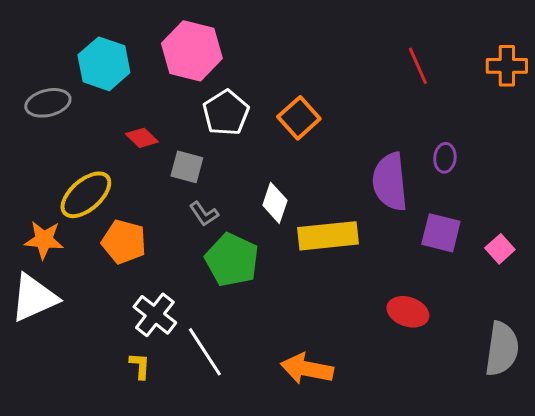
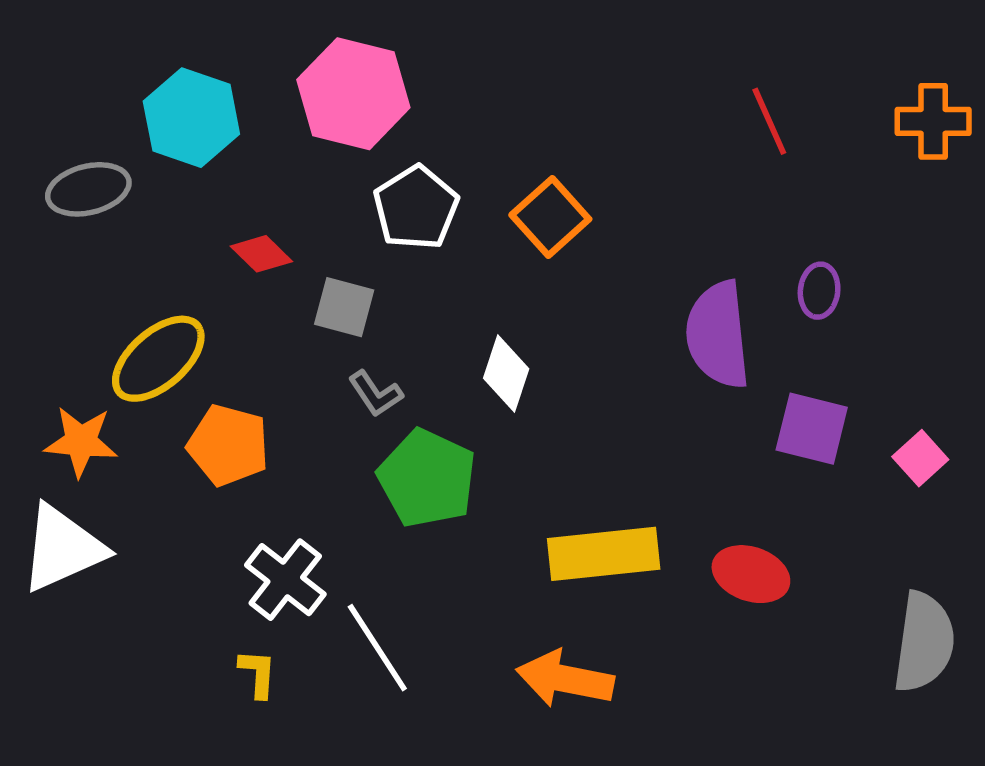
yellow rectangle: (328, 236) -> (604, 554), moved

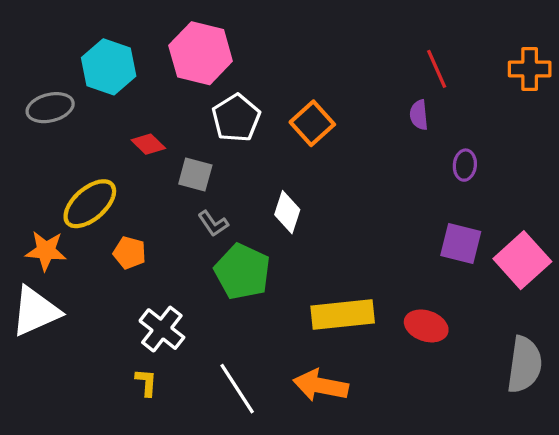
purple semicircle: (718, 335) -> (419, 115), moved, size x0.5
orange pentagon: (228, 445) -> (130, 253), size x0.7
pink square: (920, 458) -> (522, 260), size x1.8
white line: (377, 648) -> (237, 389), moved

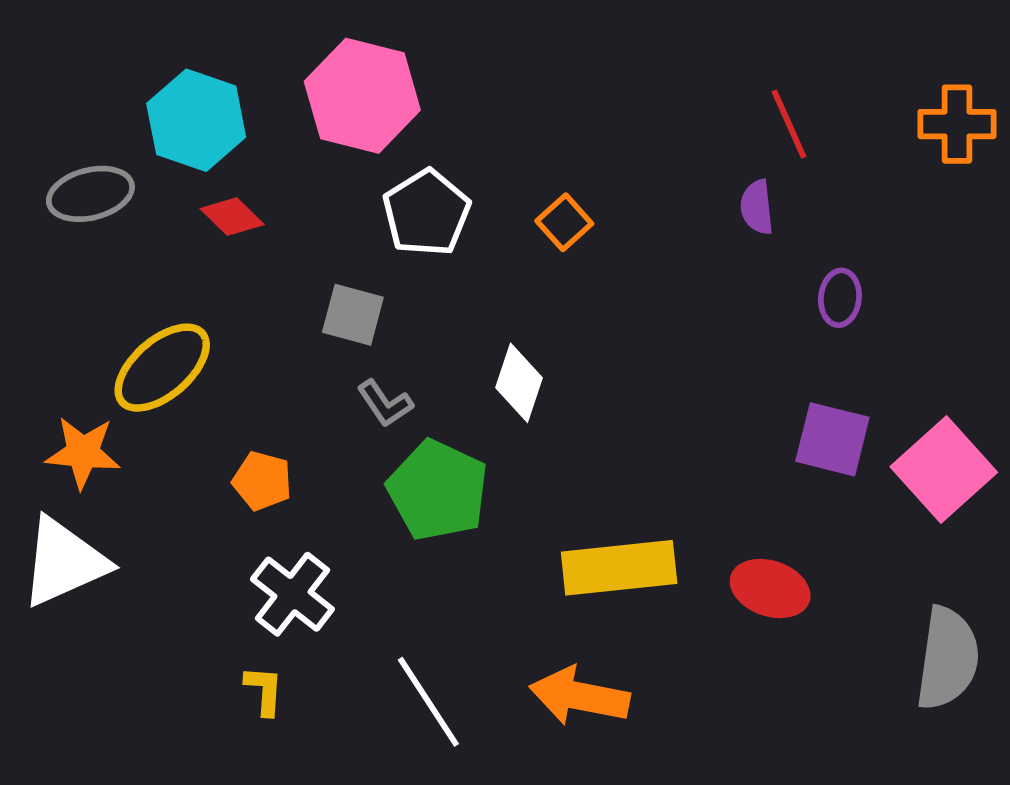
orange square: (312, 123) -> (564, 222), size x0.7
red diamond: (148, 144) -> (232, 217), moved
orange pentagon: (130, 253) -> (262, 481), moved

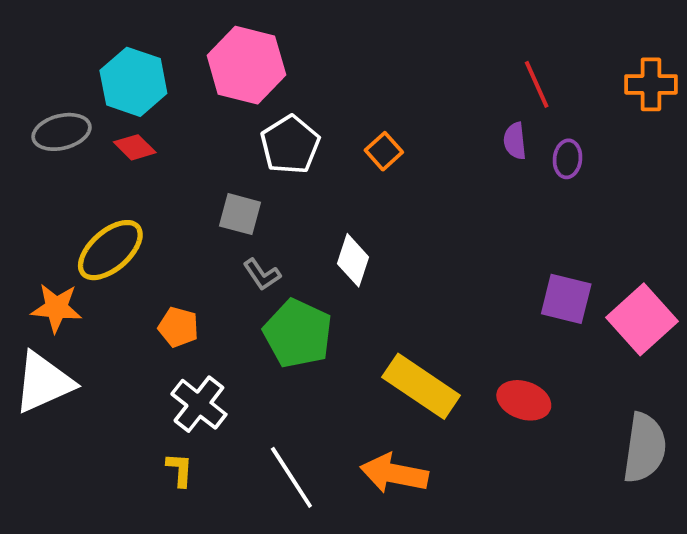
red diamond: (232, 217) -> (135, 147), moved
purple ellipse: (840, 298) -> (567, 159), moved
yellow rectangle: (619, 568) -> (421, 386), turned 40

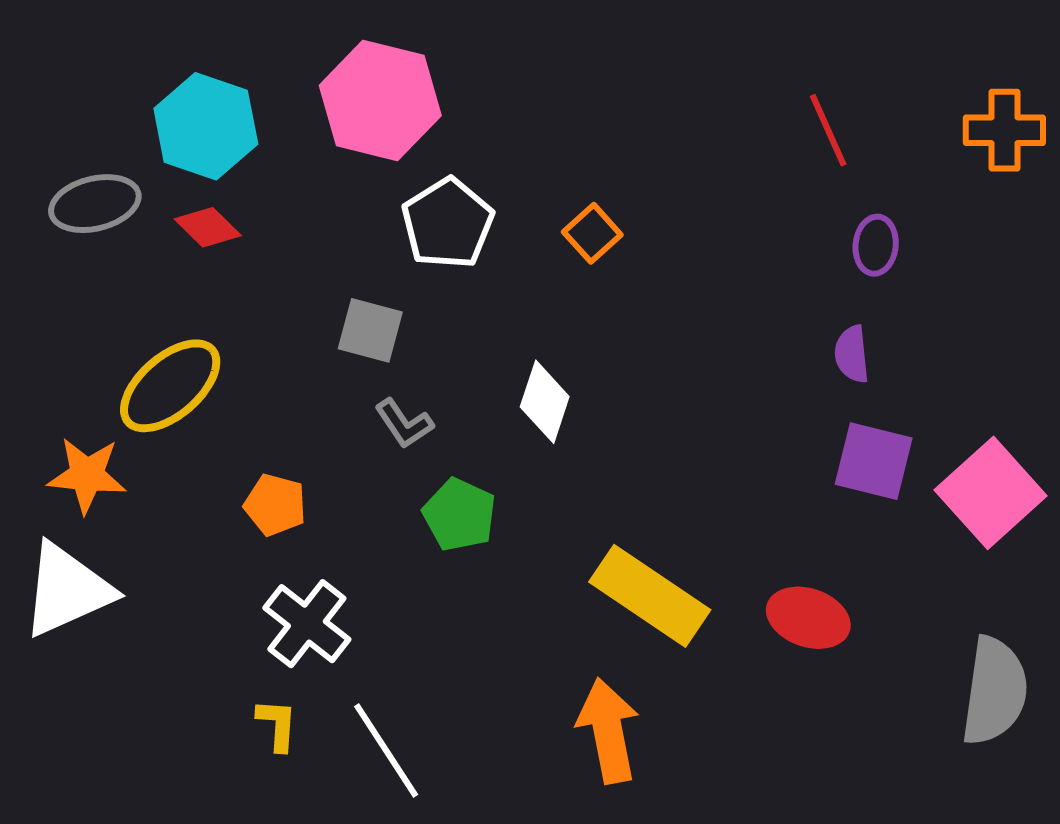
purple semicircle: (515, 141) -> (852, 354), moved
green pentagon: (298, 334) -> (459, 515), size x0.7
orange arrow: (394, 474) -> (608, 731), turned 68
white line: (291, 477) -> (386, 750), moved

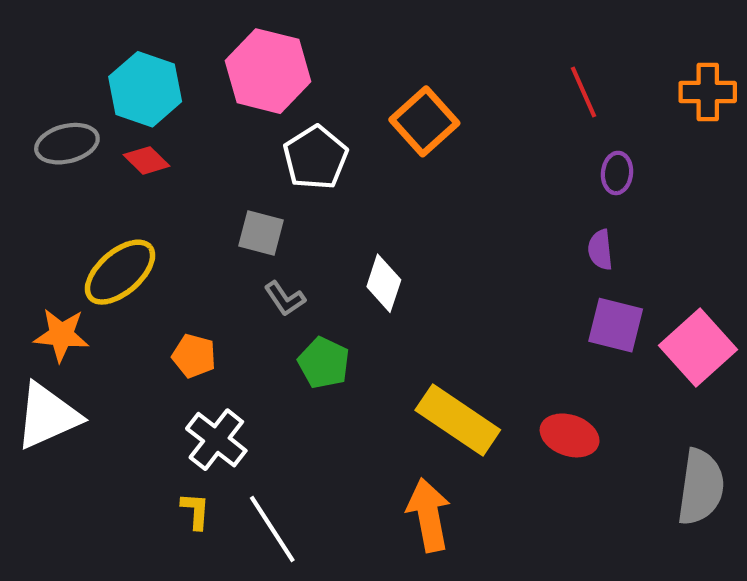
orange square: (592, 233) -> (424, 121), moved, size x1.6

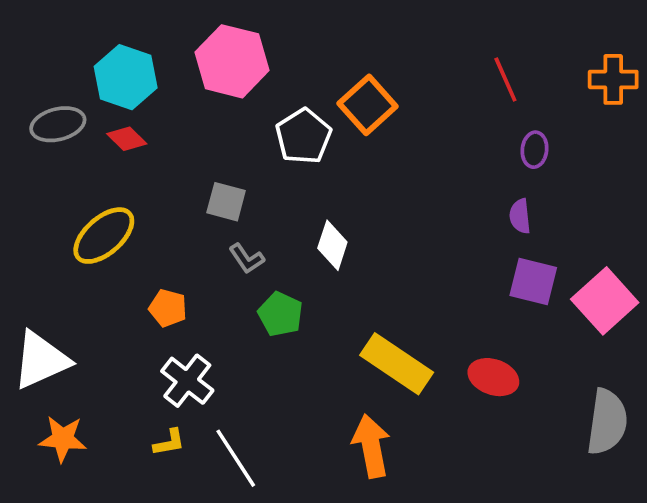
white pentagon: (315, 158) -> (303, 136), moved
orange star: (61, 335) -> (63, 439), moved
yellow L-shape: (195, 511) -> (169, 442), turned 76

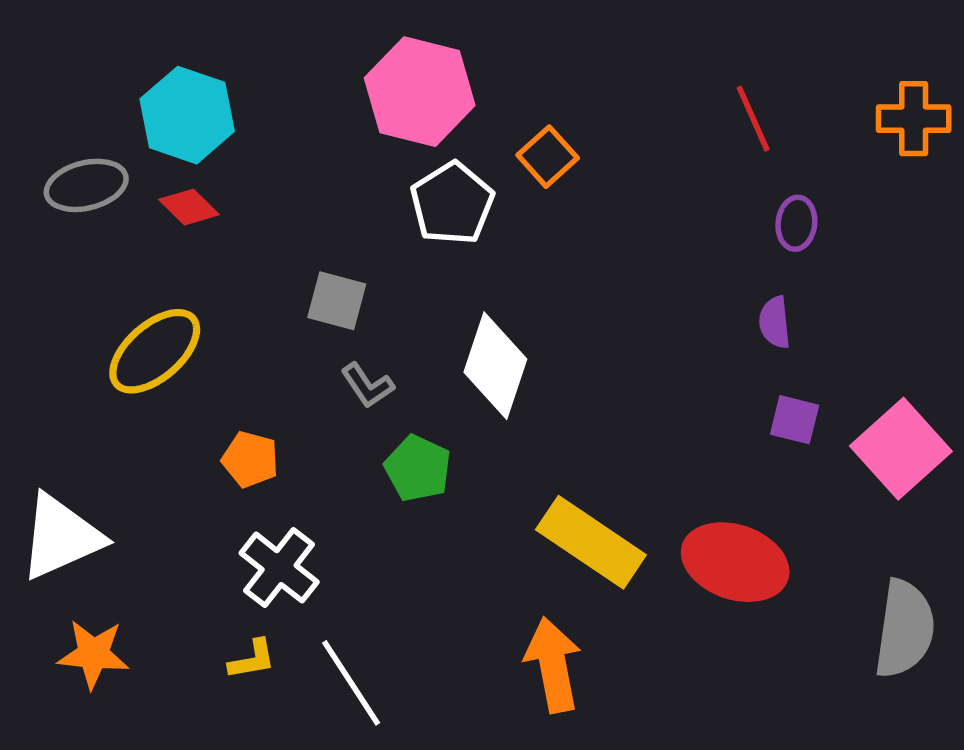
pink hexagon: (232, 61) -> (420, 92), moved
orange square: (368, 105) -> (548, 157), size x0.7
white diamond: (332, 245) -> (495, 366), size x1.4
purple square: (533, 282) -> (795, 420), size x0.7
red ellipse: (493, 377) -> (735, 562), size x1.4

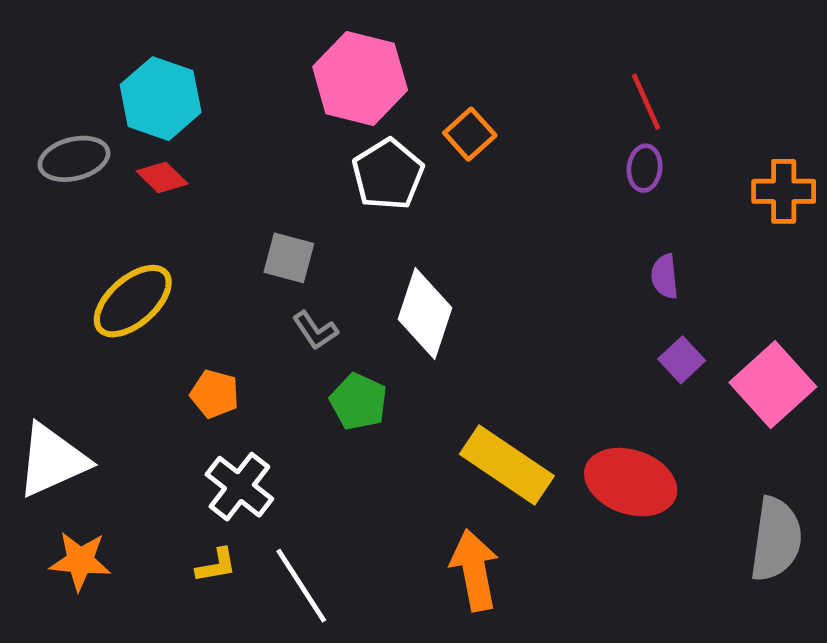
orange cross: (914, 119) -> (784, 191), moved
purple ellipse: (796, 223) -> (645, 168), moved
purple square: (795, 420) -> (682, 360), turned 33

